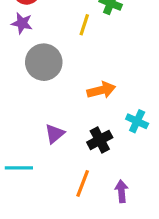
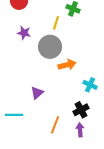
purple star: (22, 23) -> (24, 33), moved
gray circle: (44, 62) -> (50, 47), moved
black cross: (100, 140) -> (81, 110), moved

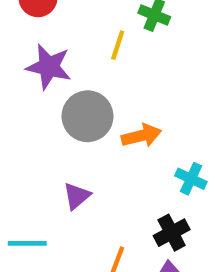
purple star: (24, 33) -> (49, 67), size x1.5
gray circle: (50, 47) -> (88, 116), moved

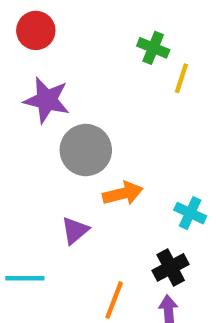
yellow line: (118, 45) -> (181, 78), moved
orange arrow: (141, 136) -> (123, 194), moved

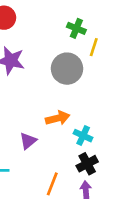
gray circle: (86, 150) -> (67, 69), moved
cyan cross: (190, 213) -> (83, 136), moved

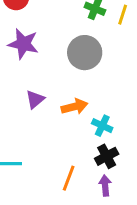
yellow line: (94, 47) -> (123, 15), moved
purple triangle: (28, 141) -> (35, 99), moved

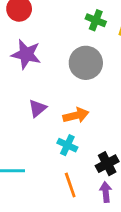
cyan cross: (102, 126) -> (67, 145), moved
orange line: (69, 178) -> (70, 185), turned -40

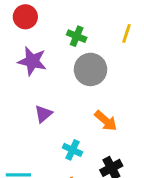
green cross: (96, 20) -> (77, 36), moved
orange arrow: (76, 115) -> (106, 121), moved, turned 55

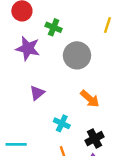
green cross: (77, 36) -> (54, 27), moved

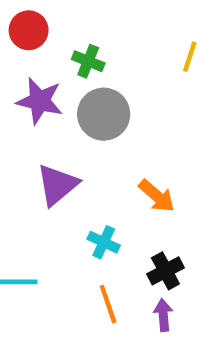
gray circle: (77, 55) -> (104, 114), moved
purple triangle: (37, 93) -> (57, 185), size x1.5

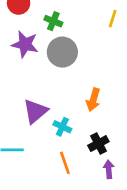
purple triangle: (57, 185) -> (35, 111), moved
orange arrow: (157, 196) -> (93, 100), turned 65
purple arrow: (163, 315) -> (109, 169), moved

